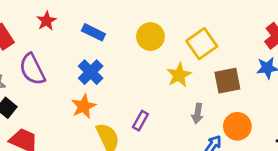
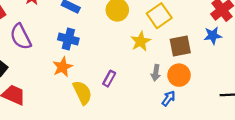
blue cross: (91, 72) -> (68, 39), turned -30
orange circle: (237, 126) -> (179, 75), moved

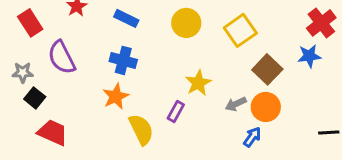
yellow star: (141, 41) -> (198, 83), moved
brown square: (180, 46) -> (267, 69), turned -35
gray arrow: (156, 73) -> (236, 104), turned 56

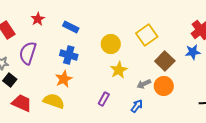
yellow circle: (186, 23) -> (111, 44), moved
purple semicircle: (62, 57) -> (28, 53), turned 45
purple rectangle: (176, 111) -> (104, 99), moved
yellow semicircle: (141, 129) -> (54, 101), moved, turned -45
blue arrow: (252, 137) -> (137, 106), moved

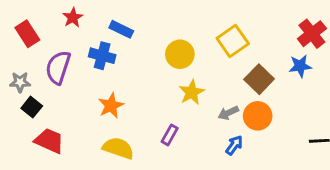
blue cross: (69, 55) -> (102, 56), moved
yellow semicircle: (54, 101) -> (118, 148), moved
blue arrow: (137, 106) -> (234, 145), moved

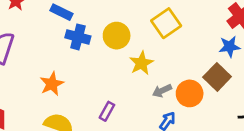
blue cross: (102, 56) -> (78, 37), moved
brown square: (259, 79) -> (217, 77), moved
yellow star: (192, 92) -> (141, 63), moved

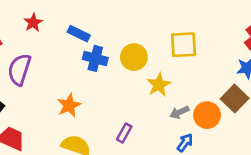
yellow square: (166, 23) -> (184, 45), turned 32

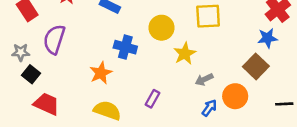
blue cross: (95, 58) -> (125, 47), moved
orange circle: (207, 115) -> (235, 96), moved

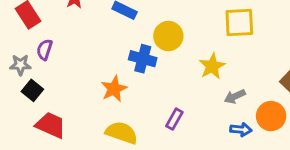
yellow circle: (162, 28) -> (168, 36), moved
purple semicircle: (54, 39) -> (45, 50), moved, size x0.6
blue arrow: (209, 108) -> (241, 130), turned 60

